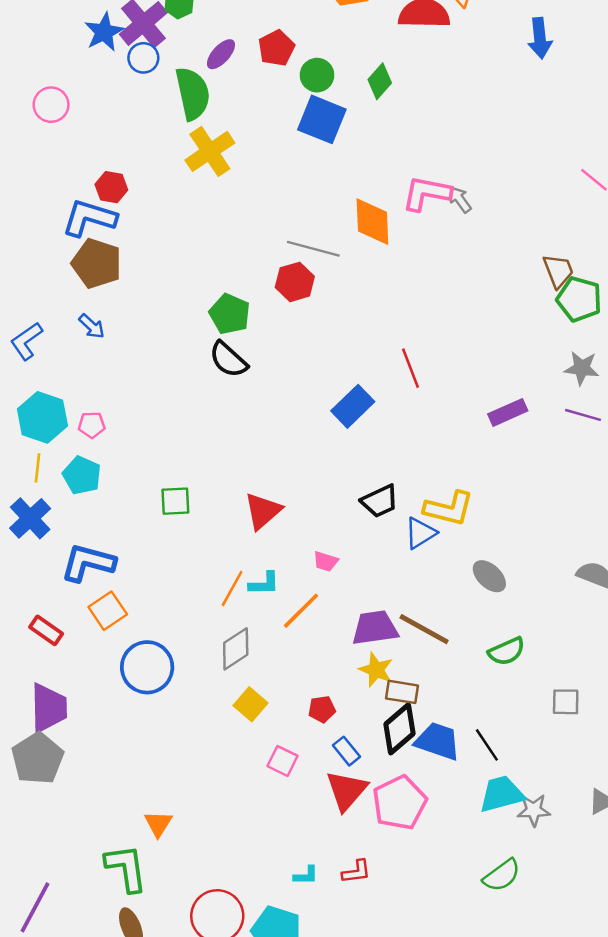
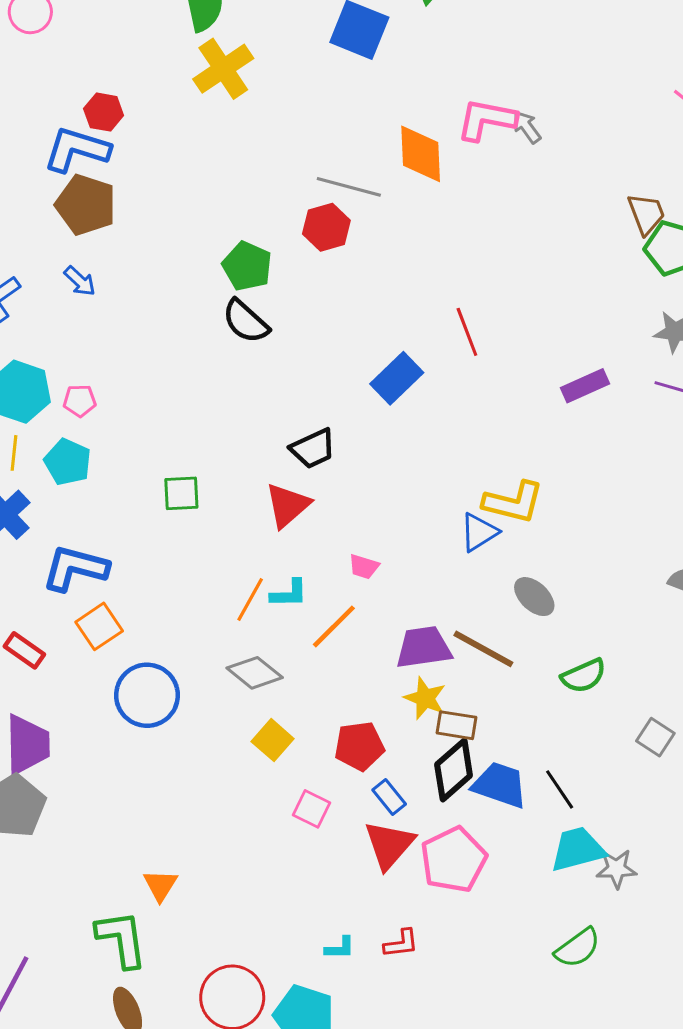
black trapezoid: (380, 501) -> (313, 449), moved
gray ellipse: (489, 576) -> (534, 597), moved
gray diamond: (236, 649) -> (255, 673), turned 72
gray square: (566, 702) -> (655, 737), turned 32
red pentagon: (322, 709) -> (359, 746), size x1.5

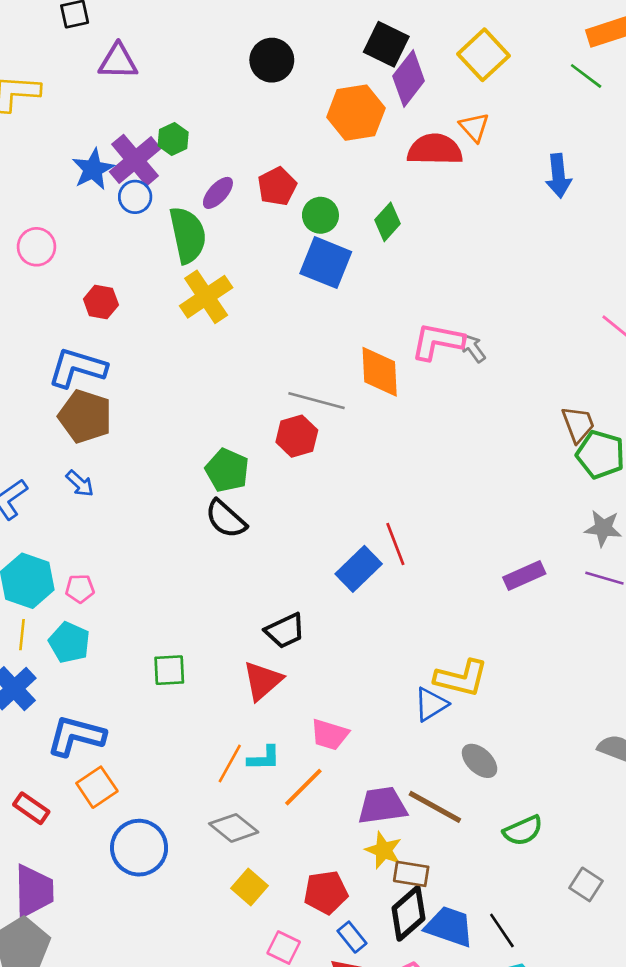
red hexagon: (104, 112) -> (101, 302), moved
red line: (467, 332) -> (395, 544), moved
pink trapezoid: (364, 567) -> (330, 735), size x1.4

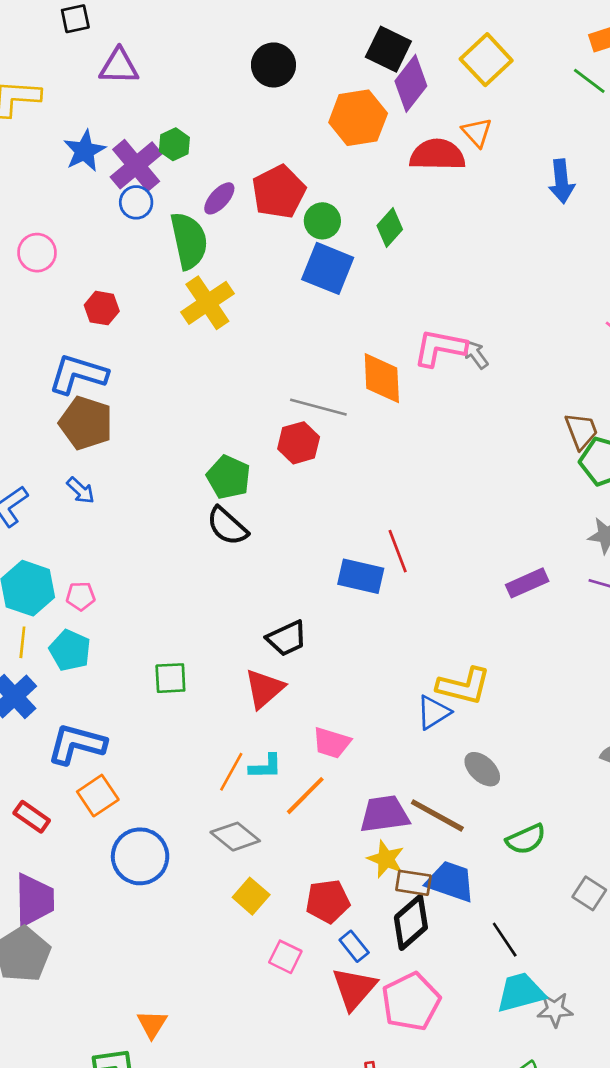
blue star: (93, 169) -> (85, 151), moved
red pentagon: (277, 186) -> (279, 192), size x1.4
blue rectangle: (359, 569) -> (361, 576), turned 57
blue trapezoid: (449, 927) -> (451, 881), moved

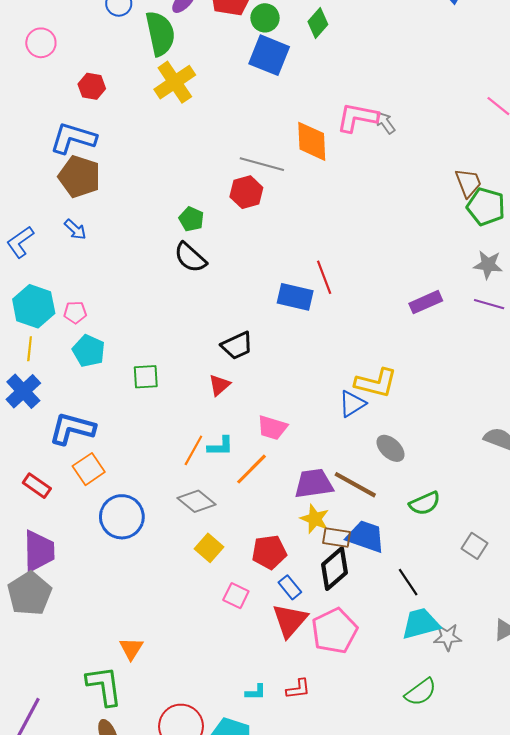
green pentagon: (229, 477) -> (191, 219), size x0.7
cyan pentagon: (70, 650) -> (89, 351), moved
red triangle: (264, 689) -> (219, 385), size x0.7

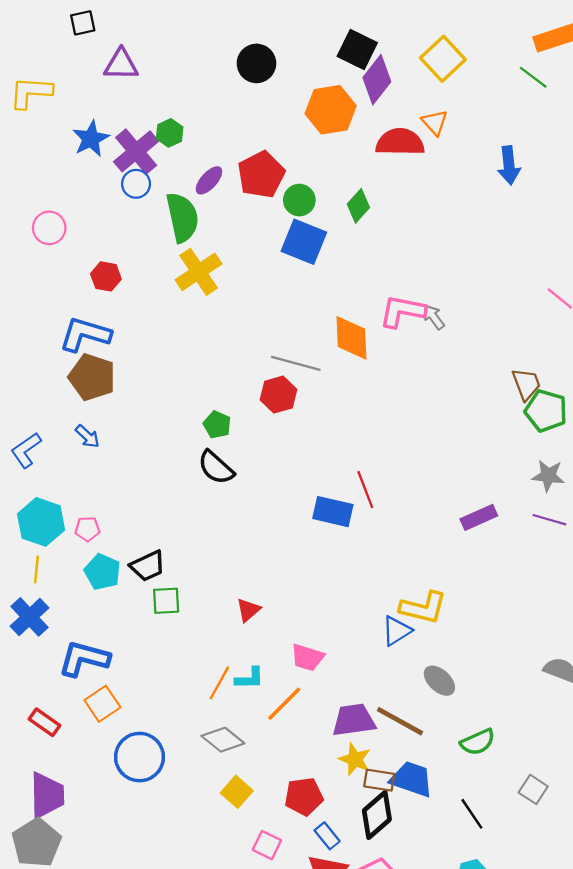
black trapezoid: (237, 346) -> (148, 566), moved
black line: (408, 582) -> (472, 814), moved

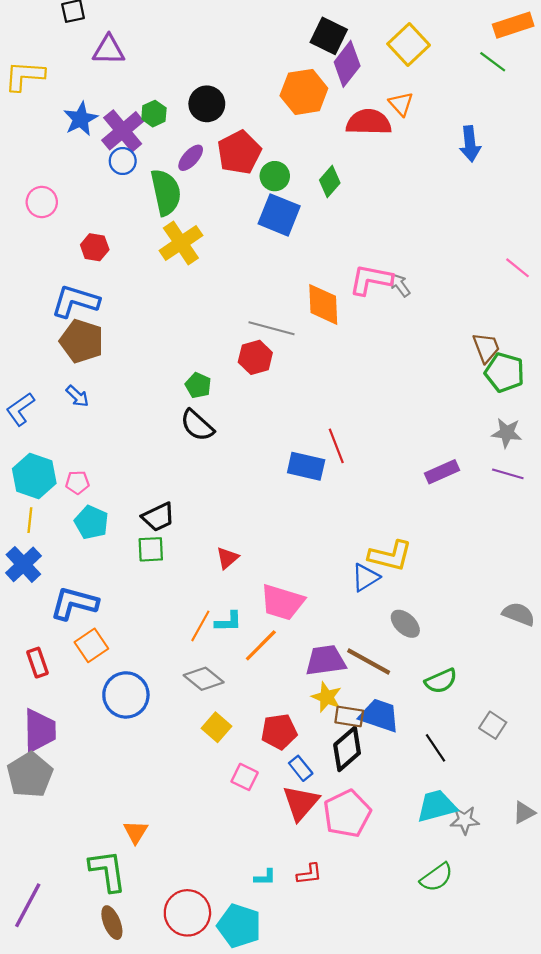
black circle: (256, 63) -> (207, 104), moved
black trapezoid: (148, 566) -> (158, 517), moved
pink trapezoid: (307, 657) -> (282, 602), size x1.4
red rectangle: (45, 722) -> (37, 663), turned 36

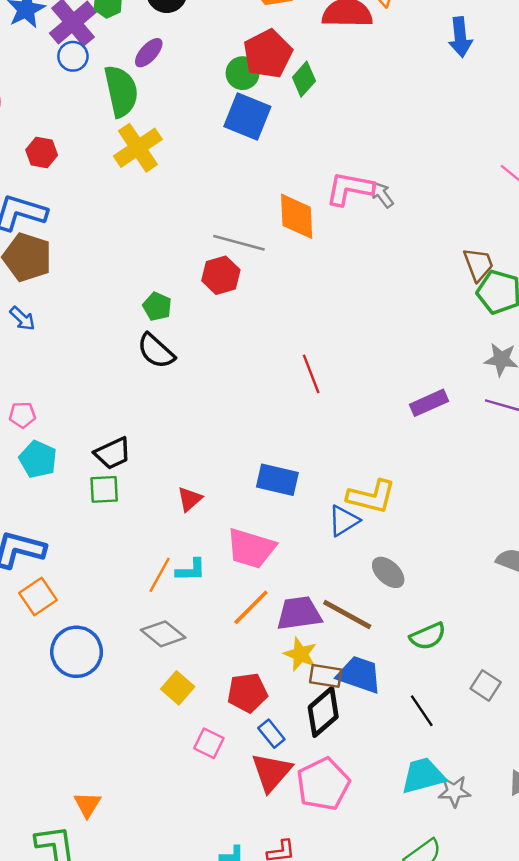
red pentagon: (239, 152) -> (268, 54), moved
blue rectangle: (306, 466) -> (277, 480), moved
orange line: (261, 645) -> (251, 607), moved

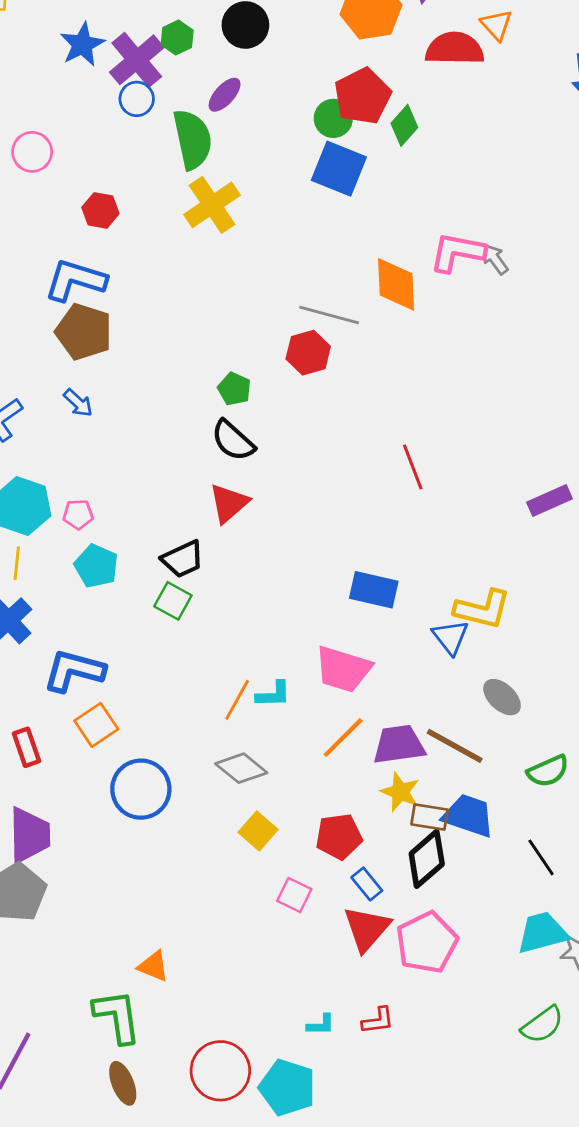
green square: (104, 489) -> (173, 601), turned 32
red triangle: (190, 499) -> (229, 503), moved, size x1.4
blue triangle: (344, 521) -> (450, 637), turned -36
orange triangle: (87, 805) -> (153, 966), turned -40

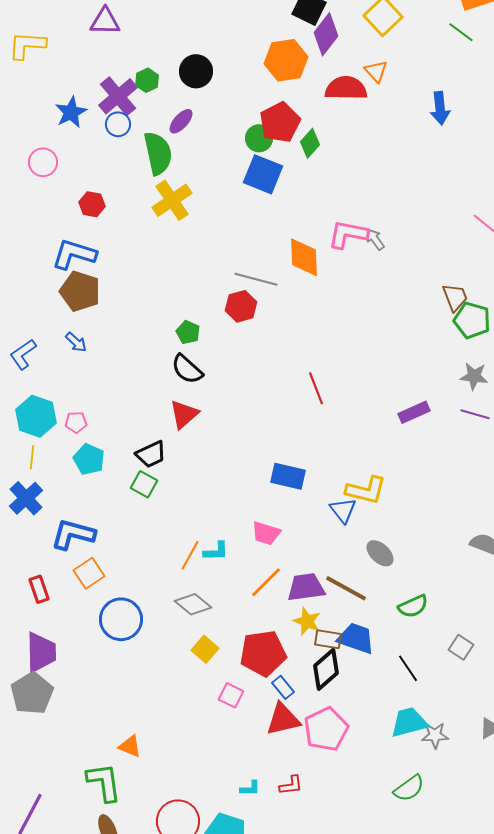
blue star: (82, 45) -> (71, 112), moved
pink trapezoid: (343, 669) -> (266, 533), size x0.7
red pentagon: (339, 837) -> (263, 653), size x1.4
red triangle: (367, 929) -> (283, 719), turned 36

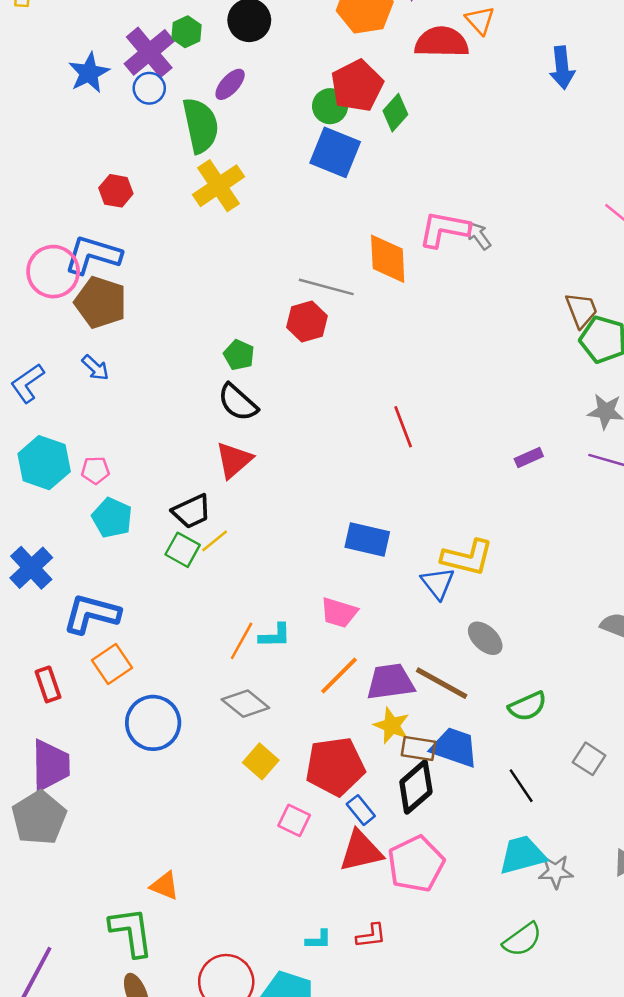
pink circle: (43, 162) -> (53, 272), moved, size x1.4
purple rectangle: (414, 412) -> (529, 457), size x0.7
yellow line: (32, 457) -> (215, 541), moved, turned 45

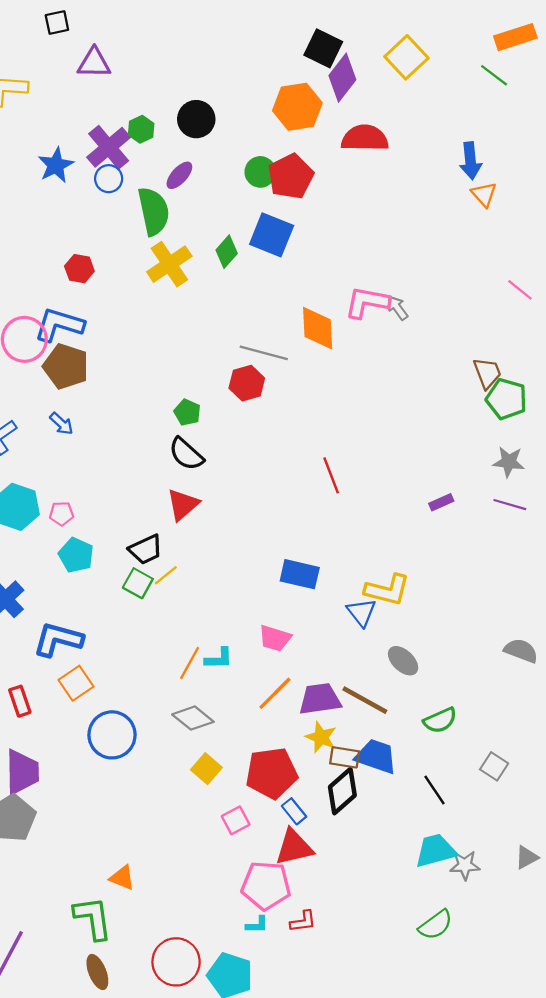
orange triangle: (480, 20) -> (484, 194), moved
green circle: (330, 106) -> (260, 172), moved
green diamond: (395, 113) -> (227, 252), moved
pink square: (294, 820) -> (236, 820), turned 36
pink pentagon: (416, 864) -> (266, 885), moved, turned 30

